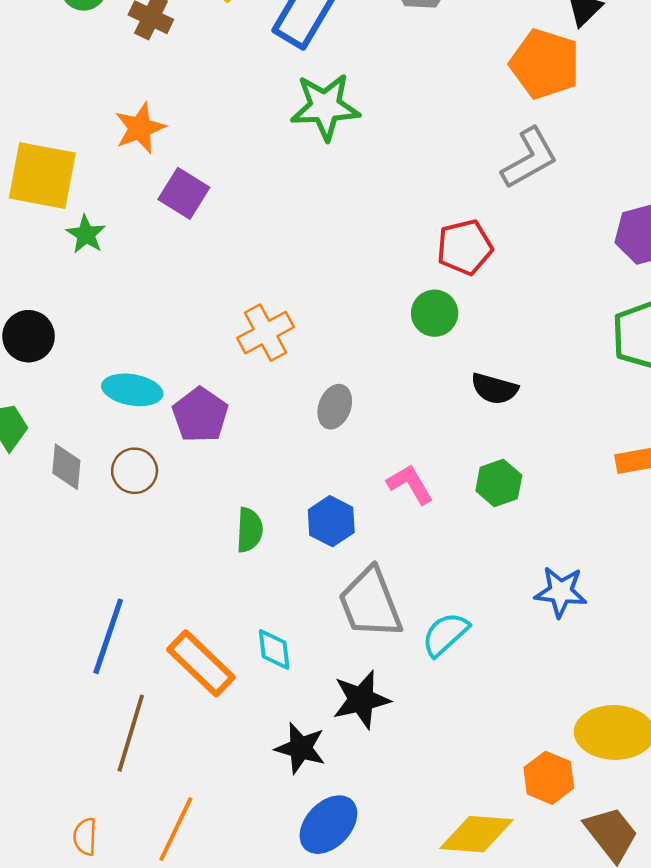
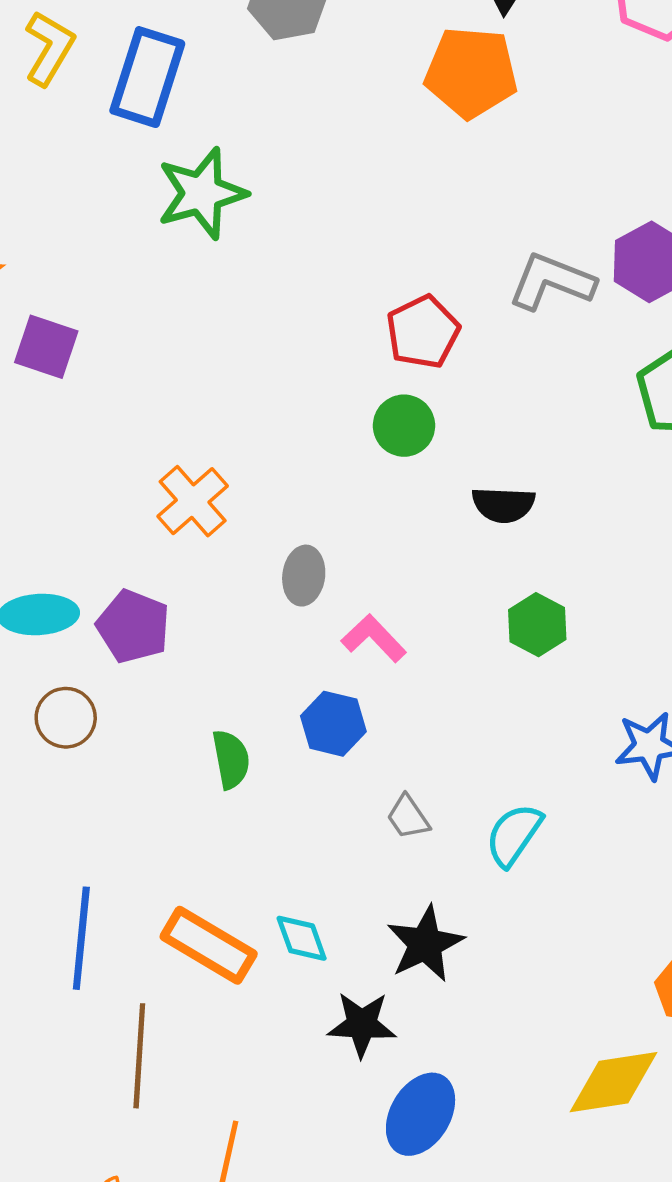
gray L-shape: (530, 158) -> (552, 282), moved, turned -116
pink L-shape: (410, 484) -> (374, 638), moved
gray trapezoid: (370, 603) -> (408, 817), size x0.5
cyan diamond: (274, 649) -> (302, 938), moved

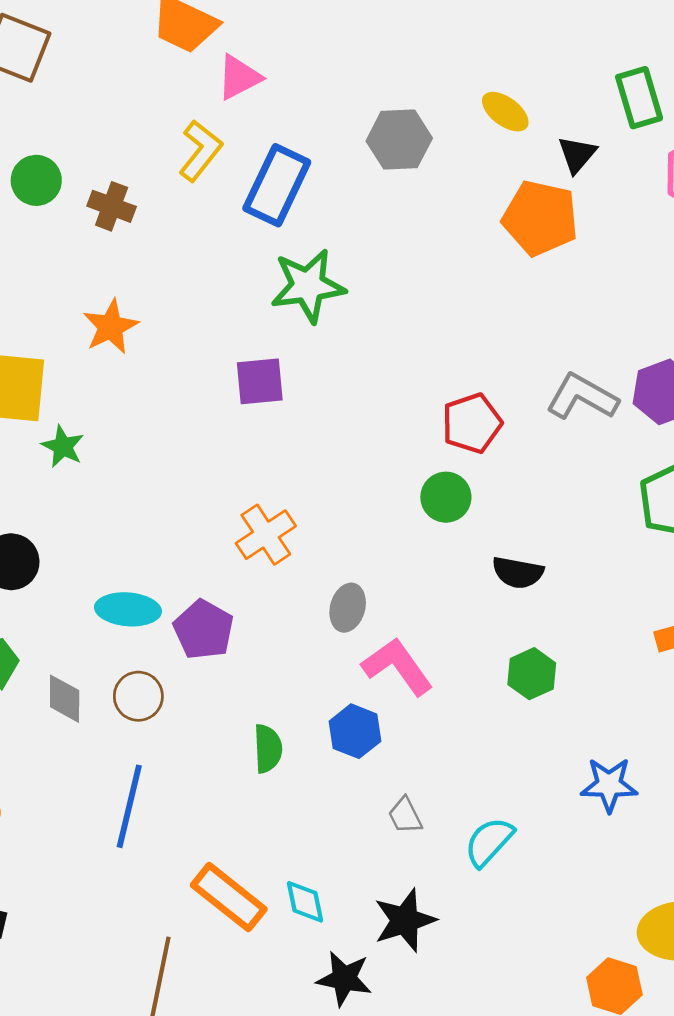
purple square: (46, 347) -> (260, 381), moved, turned -32
pink L-shape: (374, 638) -> (397, 666), size x1.4
blue line: (81, 938) -> (129, 806), moved

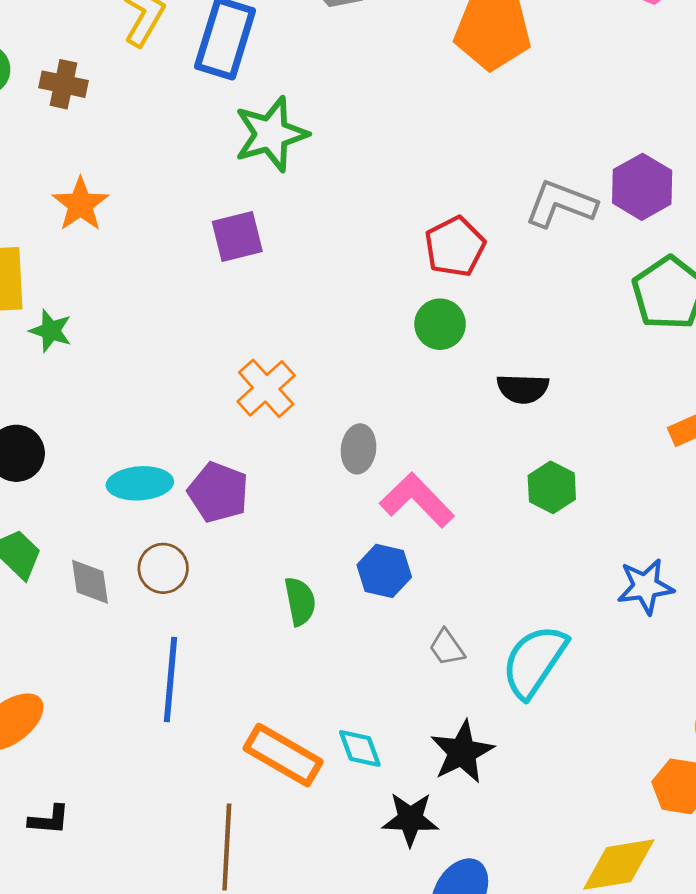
cyan semicircle: (489, 842) -> (534, 661), size x1.4

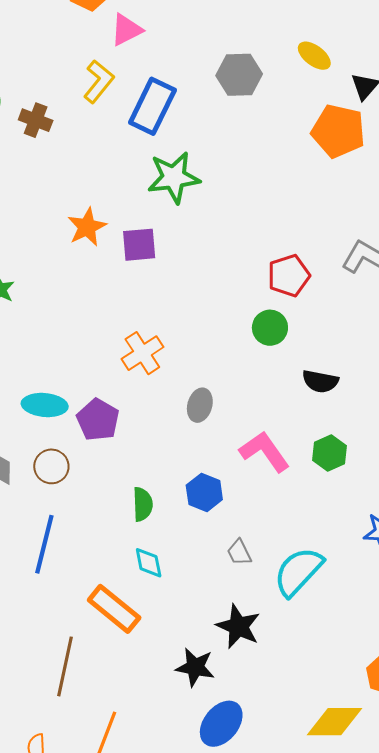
orange star: (80, 204) -> (87, 227), moved
pink L-shape: (417, 500) -> (264, 452), moved
cyan diamond: (360, 748) -> (149, 563), moved
black star: (462, 752) -> (238, 626), turned -30

